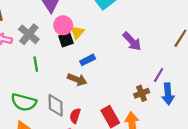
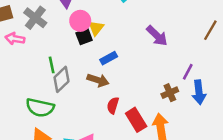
gray cross: (29, 34) -> (35, 18), moved
gray diamond: (56, 105) -> (62, 79), moved, turned 50
red semicircle: (75, 116) -> (113, 105), moved

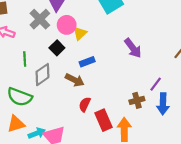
gray cross: (35, 18) -> (40, 19), moved
black square: (84, 37) -> (57, 48), moved, turned -32
green line: (52, 65) -> (25, 59), moved

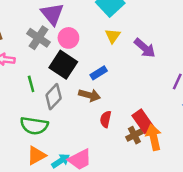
yellow triangle: (80, 33) -> (113, 36), moved
black square: (57, 48) -> (63, 65), size x1.6
brown cross: (137, 100) -> (134, 135), moved
red rectangle: (103, 120) -> (143, 121), moved

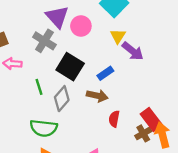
pink circle: (68, 38) -> (81, 26), moved
purple arrow: (145, 48) -> (133, 51), moved

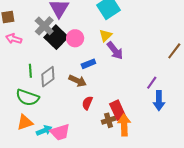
pink circle: (81, 26) -> (75, 38), moved
black square: (70, 67) -> (56, 37), moved
green line: (39, 87) -> (30, 71), moved

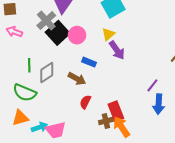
blue rectangle: (88, 64) -> (89, 62), turned 40
orange arrow: (124, 125) -> (122, 127), turned -35

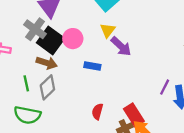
brown arrow: (77, 79) -> (47, 63), moved
purple line: (152, 85) -> (165, 87), moved

